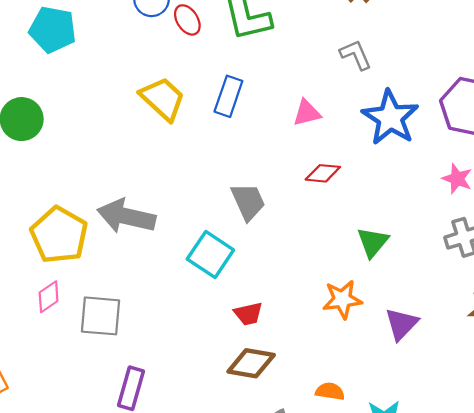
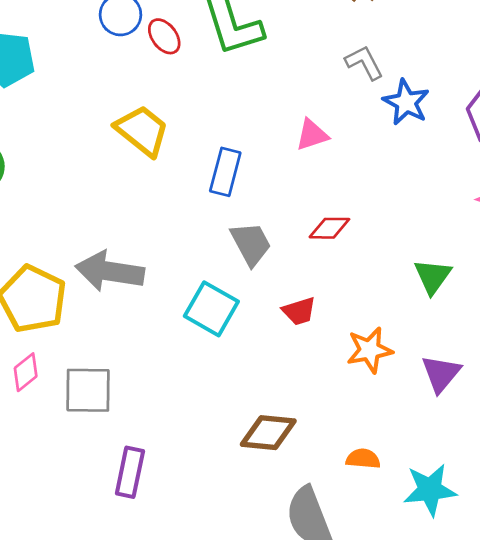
blue rectangle: (228, 96) -> (225, 172), moved
blue star: (390, 118) -> (406, 102), moved, size x0.7
red diamond: (323, 173) -> (329, 228), moved
green triangle: (373, 242) -> (433, 276), moved
red trapezoid: (248, 314) -> (299, 311), moved

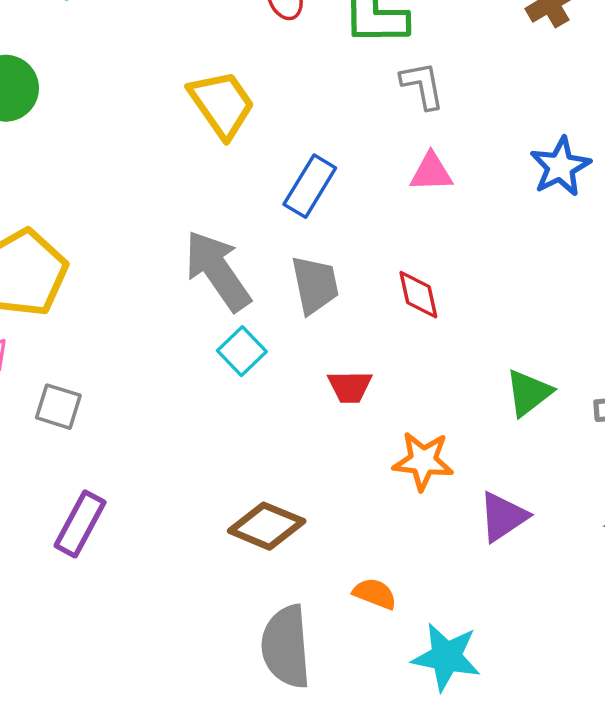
gray L-shape: (364, 63) -> (422, 85), moved
red diamond: (329, 228) -> (418, 295), turned 60
gray arrow: (110, 271) -> (218, 271), moved, turned 30
cyan square: (211, 309) -> (242, 351), size x0.7
gray square: (88, 390) -> (58, 407), size x0.7

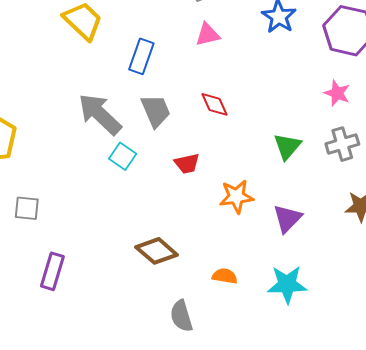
brown diamond: (267, 526) -> (157, 251), turned 30
gray semicircle: (286, 647) -> (181, 316), size x0.7
cyan star: (446, 657) -> (287, 284), moved

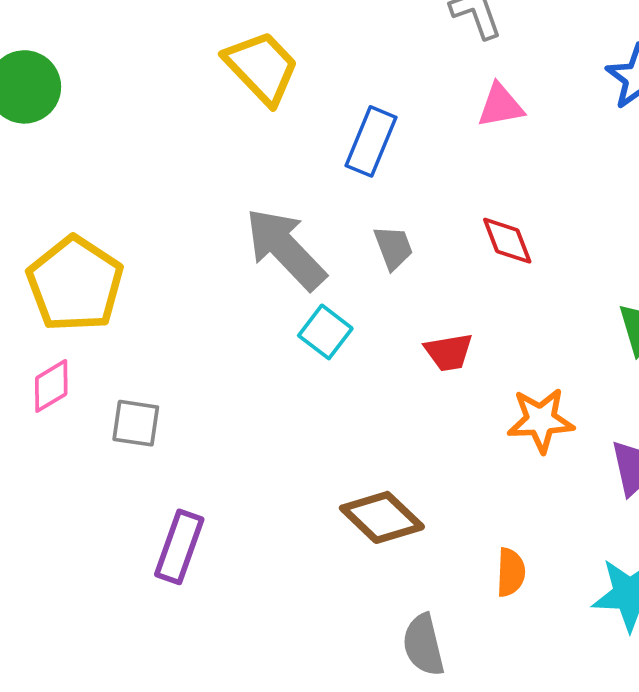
gray trapezoid: (156, 111) -> (393, 248), size x0.7
orange semicircle: (225, 276) -> (511, 572), turned 80

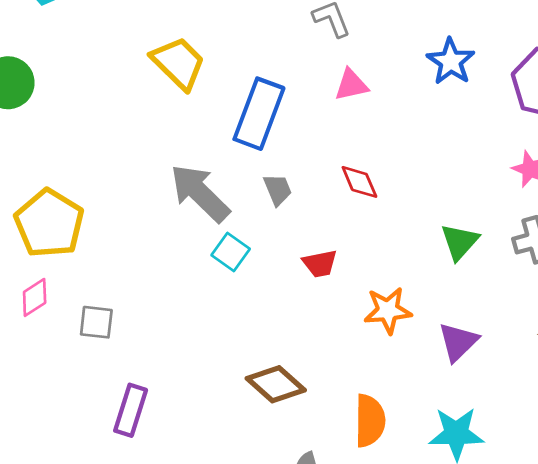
blue rectangle: (371, 141) -> (259, 114), size x1.4
orange semicircle: (511, 572) -> (370, 421), size x1.5

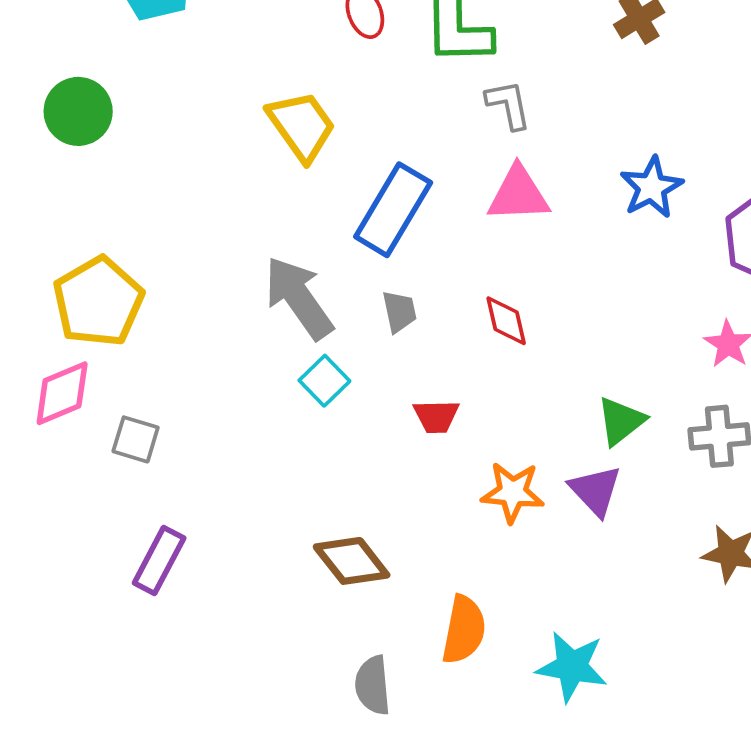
pink triangle: (351, 85) -> (518, 194), size x1.4
pink diamond: (35, 297) -> (62, 393), size x1.4
purple triangle: (458, 342) -> (595, 490), moved, turned -39

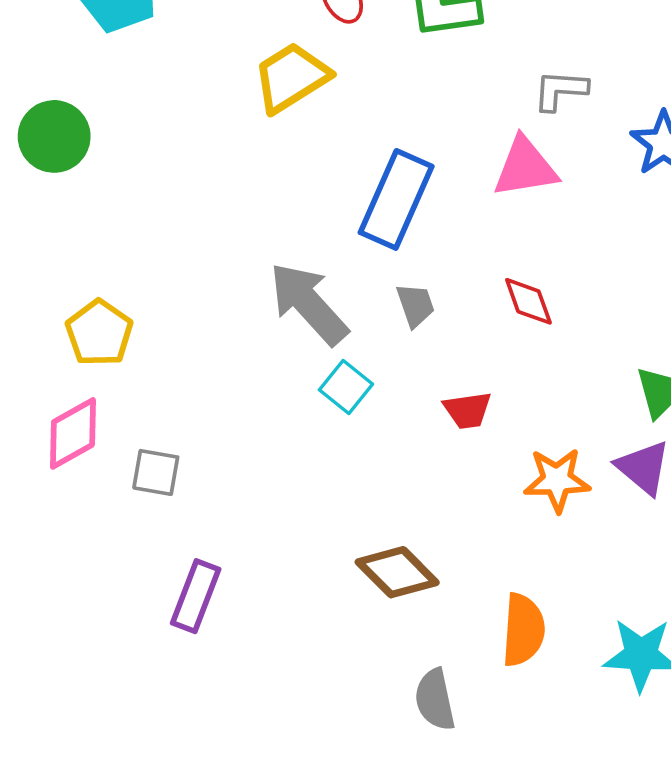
gray L-shape: (508, 105) -> (560, 90), moved, turned -68
yellow trapezoid: (302, 126) -> (291, 77), moved, turned -80
yellow pentagon: (98, 302) -> (99, 333), size x0.7

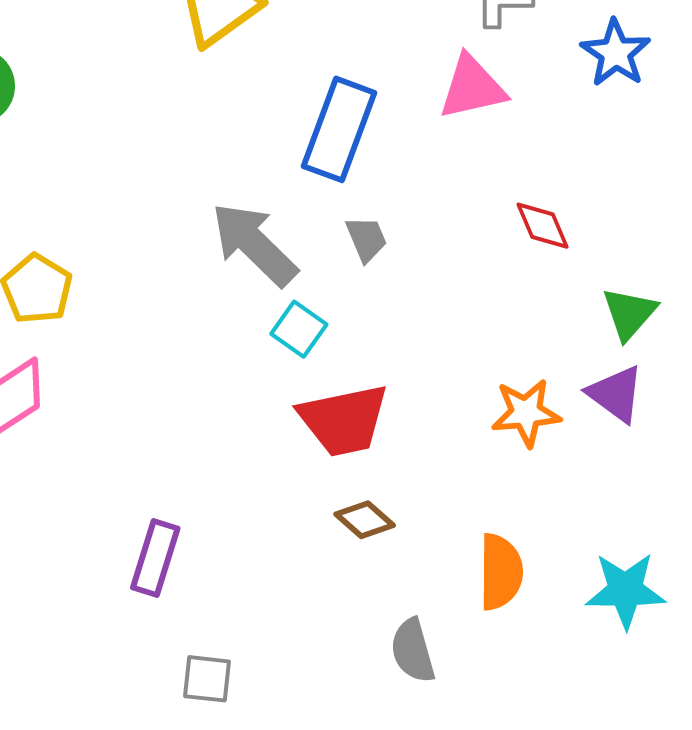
red diamond: (528, 301) -> (542, 226), moved
red trapezoid: (468, 410) -> (344, 420), moved, size x1.8
gray square: (156, 472) -> (207, 679), moved
brown diamond: (397, 572) -> (365, 520), size x0.7

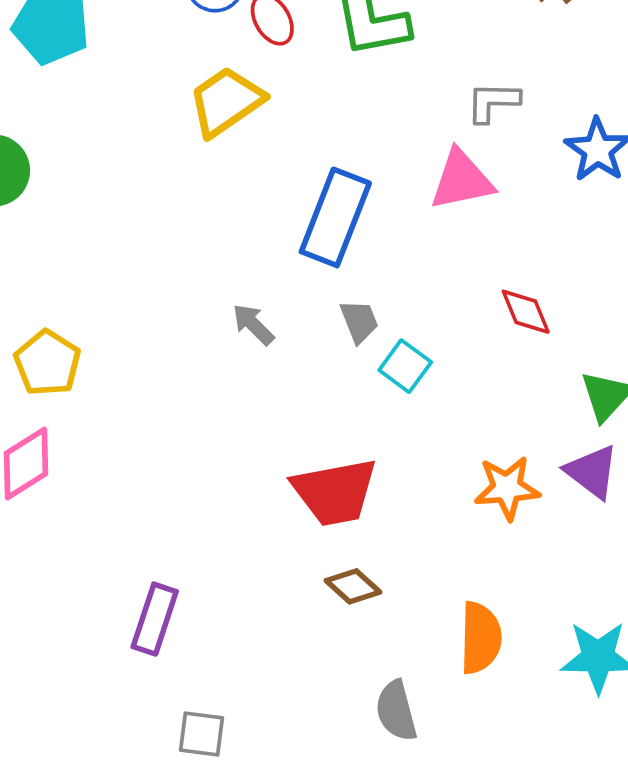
gray arrow: (254, 244) -> (253, 324), size x0.5
cyan square: (299, 329) -> (405, 366), moved

